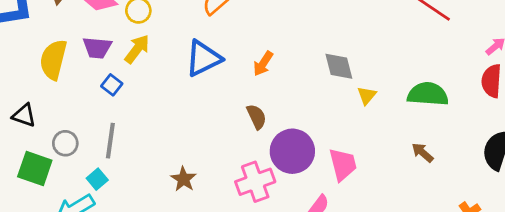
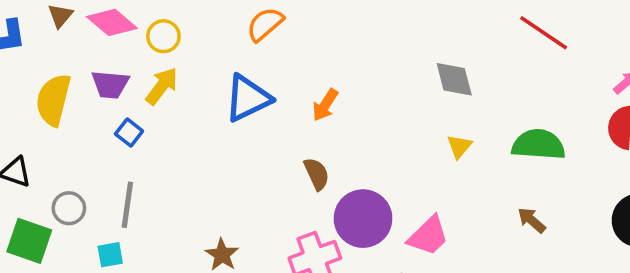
gray diamond: (339, 66) -> (454, 79), moved
pink trapezoid: (343, 165) -> (428, 236), turned 60
cyan square: (97, 179) -> (110, 255), turned 30

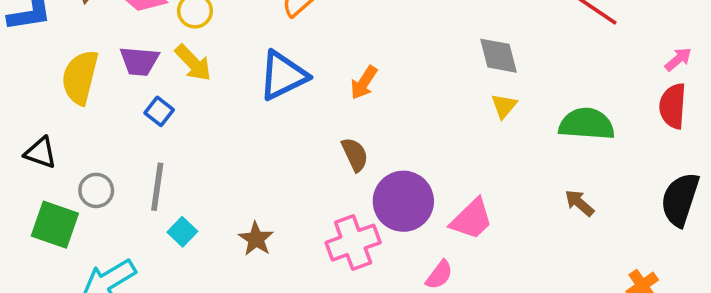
yellow arrow: (162, 86) -> (193, 63), turned 99
yellow triangle: (459, 146) -> (504, 106), moved
cyan square: (110, 255) -> (182, 232), moved, turned -36

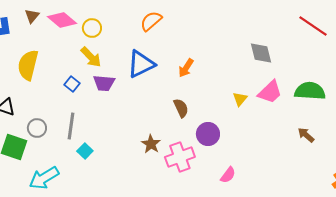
purple trapezoid: (139, 61) -> (104, 83), moved
yellow triangle: (504, 106) -> (240, 99), moved
purple circle: (403, 201) -> (208, 134), size x0.7
pink trapezoid: (472, 219) -> (270, 92), moved
brown star: (256, 239) -> (151, 144), moved

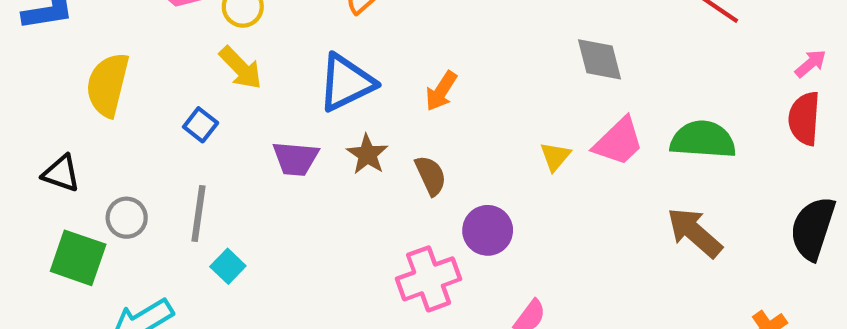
purple trapezoid: (104, 83) -> (296, 159), moved
brown arrow: (306, 135) -> (695, 232), size x1.6
brown star: (151, 144) -> (367, 154), moved

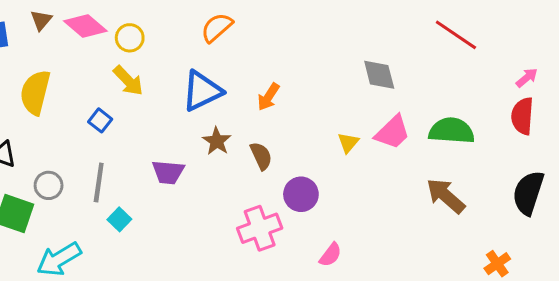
purple trapezoid: (296, 159) -> (168, 172), moved

